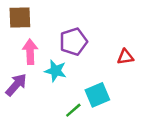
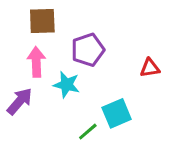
brown square: (20, 17) -> (42, 21), moved

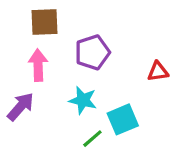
cyan star: (67, 85) -> (83, 100), moved

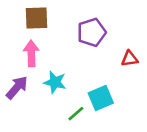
purple pentagon: (92, 52) -> (92, 32), moved
cyan star: (83, 100) -> (55, 82), moved

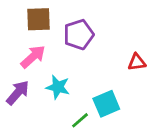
purple pentagon: (92, 32) -> (79, 35), moved
pink arrow: (31, 53) -> (33, 57), turned 50

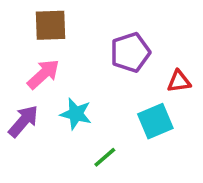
purple pentagon: (79, 35) -> (130, 52), moved
cyan square: (106, 104) -> (155, 121), moved

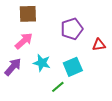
cyan square: (155, 121) -> (73, 67), moved

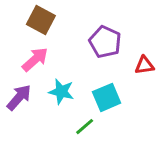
brown square: (28, 14) -> (41, 20), turned 30
purple pentagon: (72, 29) -> (105, 42), turned -30

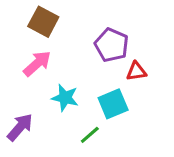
red triangle: (145, 65) -> (136, 71), moved
purple arrow: (19, 97) -> (20, 127), moved

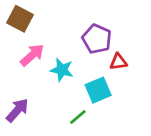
brown square: (43, 22) -> (20, 19), moved
cyan star: (65, 98) -> (62, 70), moved

